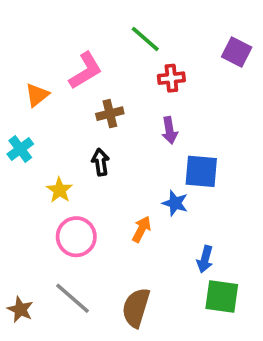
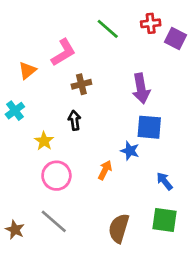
red cross: (171, 78) -> (151, 23), moved
purple arrow: (170, 130) -> (141, 88), moved, size x1.5
blue arrow: (205, 259) -> (164, 181), moved, turned 126
brown semicircle: (136, 308) -> (119, 228), moved

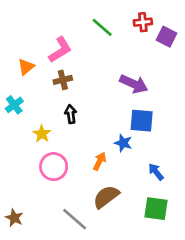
brown cross: (81, 84) -> (63, 80), moved
purple arrow: (141, 88) -> (134, 84), turned -56
gray line: (54, 221) -> (75, 219), moved
brown semicircle: (119, 228) -> (106, 197), moved, turned 36

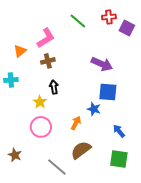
cyan cross: (14, 105) -> (11, 80), turned 32
yellow star: (42, 134) -> (40, 102), moved
brown star: (14, 218) -> (15, 155), moved

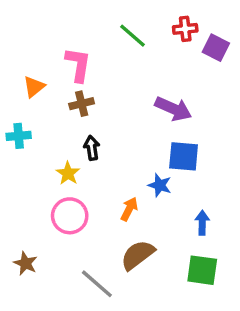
pink L-shape: (46, 38) -> (78, 65), turned -50
blue arrow: (119, 131) -> (202, 223), turned 40

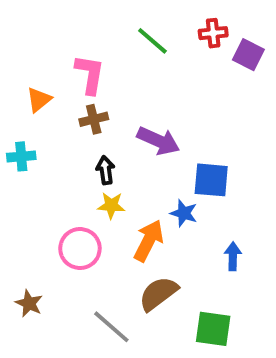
purple arrow: (173, 109) -> (158, 141), moved
yellow star: (68, 173) -> (111, 205), moved, turned -30
orange arrow: (129, 209) -> (149, 241), size x1.5
green square: (202, 270) -> (213, 329), moved

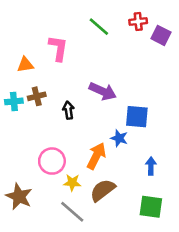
orange triangle: (39, 100) -> (25, 65), turned 30
brown cross: (94, 119) -> (37, 96), moved
yellow star: (111, 205) -> (72, 183), moved
brown star: (29, 303) -> (19, 197), size x1.5
green square: (213, 329) -> (151, 207), moved

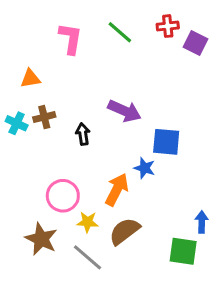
pink L-shape: (58, 48) -> (71, 38), moved
cyan cross: (14, 101) -> (17, 123), turned 30
blue arrow: (151, 166) -> (202, 222), moved
brown star: (19, 197) -> (41, 239), moved

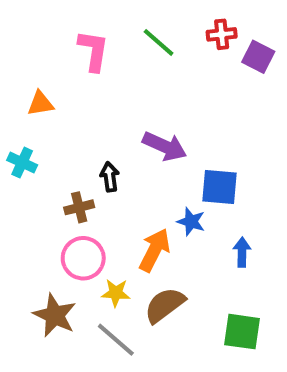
brown cross: (44, 117) -> (79, 207), moved
blue arrow: (202, 222) -> (242, 252), moved

